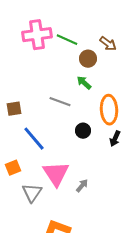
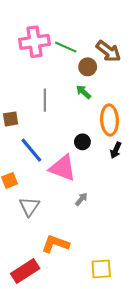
brown arrow: (108, 44) -> (108, 51), size x1.4
gray line: (60, 102) -> (45, 100), moved, turned 70
pink triangle: (56, 174) -> (63, 168), moved, turned -36

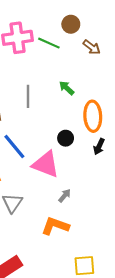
brown arrow: (108, 51) -> (92, 47), size x0.7
brown circle: (88, 67) -> (71, 24), moved
orange L-shape: (55, 244) -> (55, 226), moved

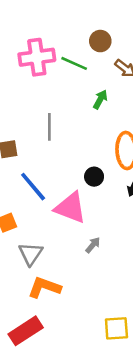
green arrow: (67, 88) -> (100, 100), moved, turned 77
orange L-shape: (55, 226) -> (44, 287), moved

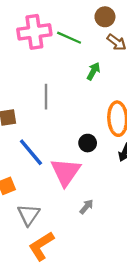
brown circle: (100, 41) -> (105, 17), moved
pink triangle: (70, 208) -> (66, 172), turned 44
orange L-shape: (44, 287) -> (41, 246), turned -52

